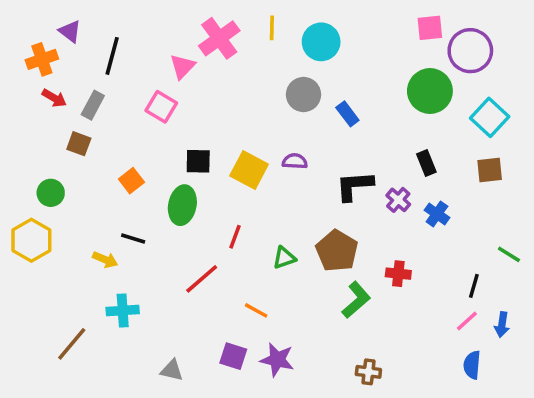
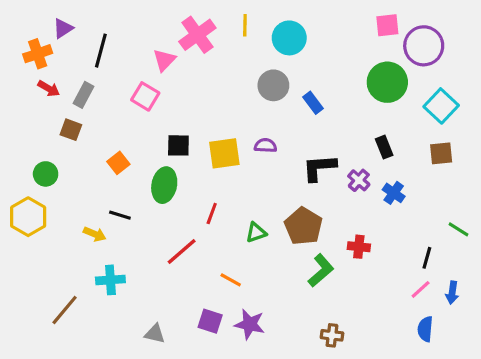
purple triangle: (70, 31) -> (63, 28), turned 50
yellow square: (249, 170) -> (224, 153), turned -36

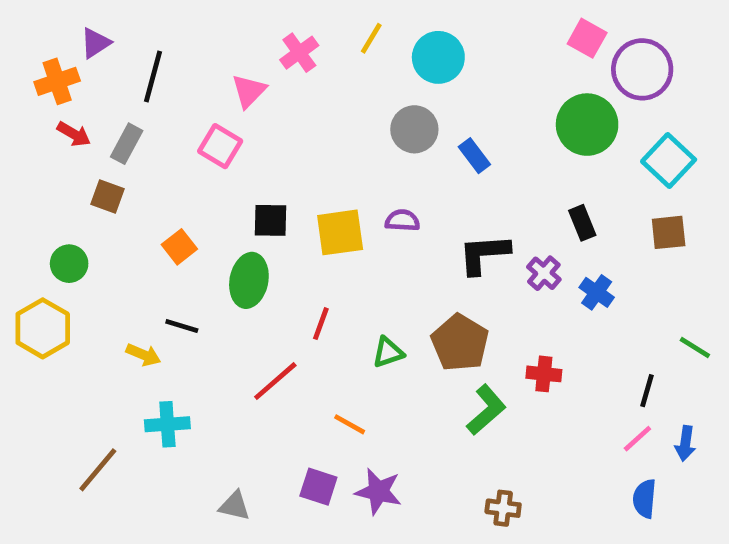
yellow line: (245, 25) -> (371, 38), turned 30
pink square: (387, 25) -> (587, 38), turned 35
pink cross: (197, 35) -> (299, 53), size x0.7

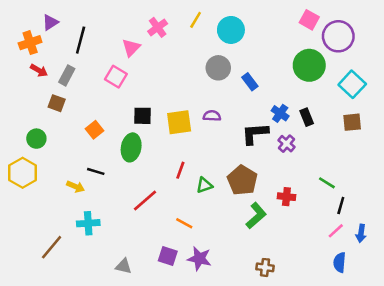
blue cross: (597, 292) -> (280, 113), moved
red line: (321, 324) -> (180, 170), moved
green line: (695, 348) -> (327, 183), moved

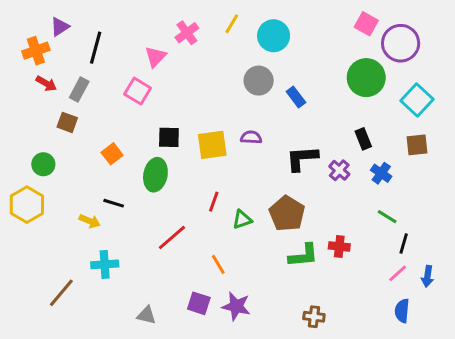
blue cross: (280, 113) -> (381, 173), moved
red cross: (286, 197) -> (339, 246), moved
green L-shape: (256, 216) -> (303, 255), turned 36
orange line: (184, 223) -> (218, 264), turned 30

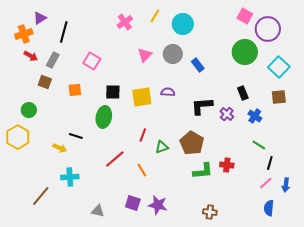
pink triangle: (155, 57) -> (145, 55), moved
orange square: (112, 154) -> (75, 90), moved, turned 32
orange line: (218, 264) -> (142, 170), moved

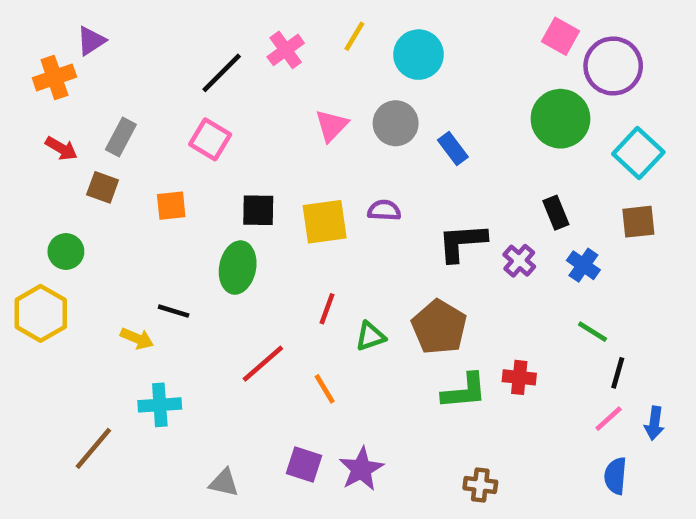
black line: (64, 32) -> (222, 73), moved, turned 30
red arrow: (31, 56) -> (61, 148), moved
purple star: (158, 205) -> (361, 469), turned 30

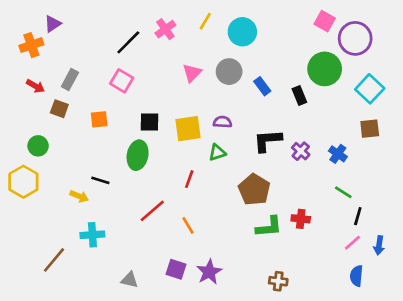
black rectangle: (556, 213) -> (299, 95), moved
green triangle: (370, 336) -> (217, 152), moved

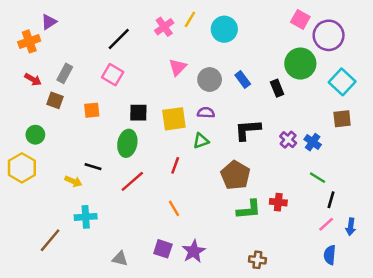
pink cross: (165, 29) -> (164, 27), moved
gray circle: (229, 72) -> (210, 80), moved
purple cross: (301, 151) -> (288, 140), moved
red line: (152, 211) -> (132, 181), moved

